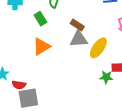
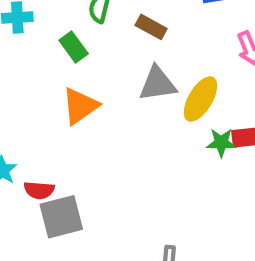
brown rectangle: (77, 25) -> (151, 27), moved
green star: (106, 77) -> (221, 143), moved

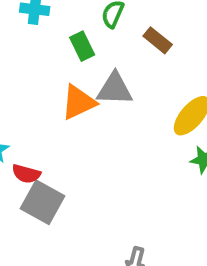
gray triangle: (158, 84) -> (115, 89), moved
gray square: (61, 217) -> (43, 202), turned 33

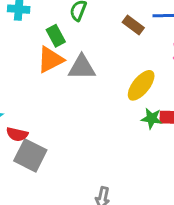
brown rectangle: (158, 40) -> (133, 25), moved
orange triangle: (78, 102) -> (50, 60), moved

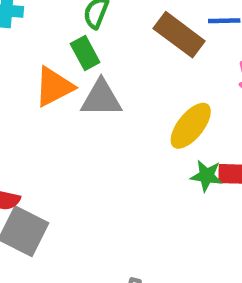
brown rectangle: (133, 25) -> (179, 35), size x1.5
green rectangle: (56, 36) -> (85, 53), moved

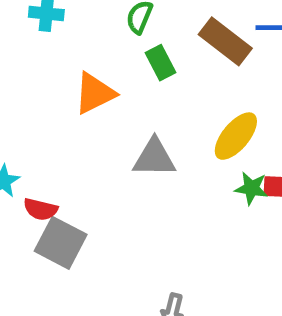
green rectangle: (85, 53) -> (160, 63), moved
gray triangle: (101, 98) -> (154, 158), moved

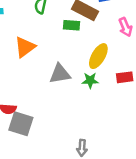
green rectangle: (160, 63) -> (72, 25), moved, turned -49
green star: (251, 188) -> (90, 80), moved

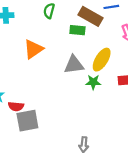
gray triangle: (60, 74) -> (74, 65), moved
gray square: (21, 124) -> (27, 121), turned -30

